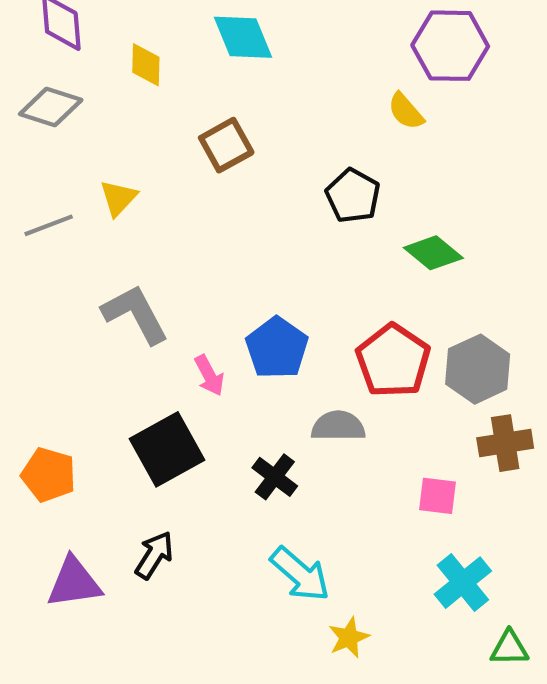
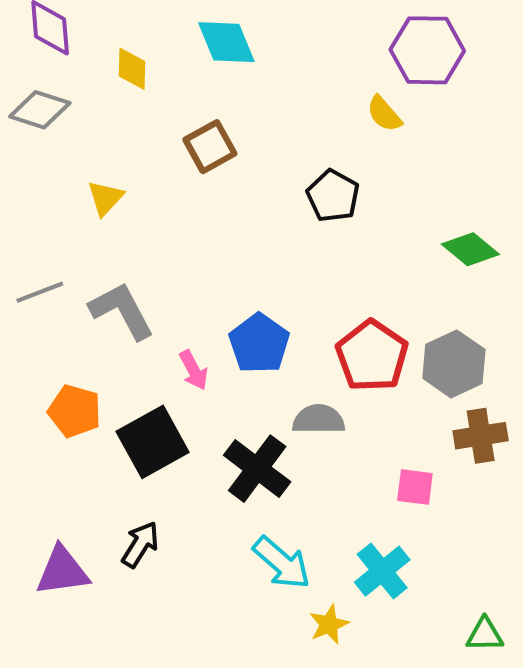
gray line: (49, 225) -> (40, 292), moved
green diamond: (433, 253) -> (470, 249), moved
orange pentagon: (49, 475) -> (75, 411), moved
black cross: (275, 477) -> (257, 469), size x1.5
cyan cross: (463, 583) -> (382, 571), moved

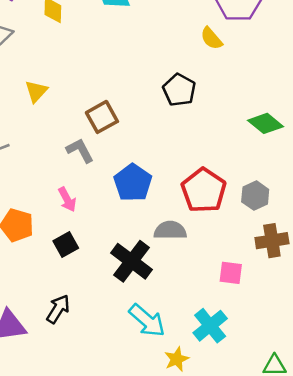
brown square: (210, 147) -> (102, 117), moved
gray L-shape: (122, 311) -> (80, 150), moved, size x0.7
gray hexagon: (454, 364) -> (255, 196), size x0.7
pink arrow: (194, 370) -> (67, 199), moved
black square: (153, 442) -> (66, 245), size x0.6

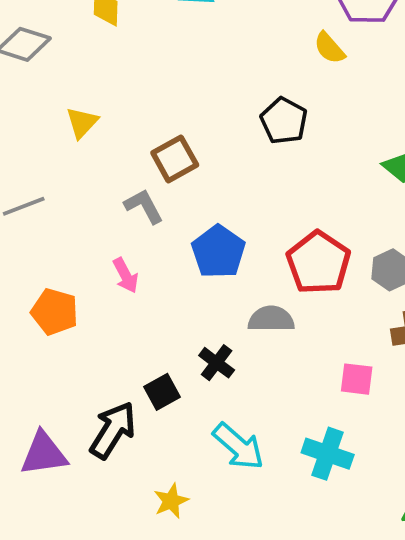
black square: (66, 245) -> (162, 392), moved
black cross: (132, 261) -> (217, 363), size x0.6
black arrow: (58, 309) -> (113, 430), size x1.4
cyan cross: (210, 326) -> (328, 454), turned -32
yellow star: (177, 359) -> (171, 501), moved

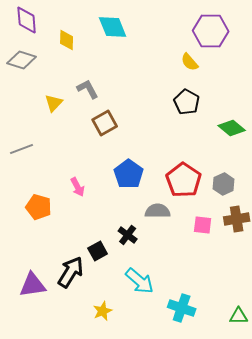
black pentagon: (284, 121) -> (187, 102), moved
gray L-shape: (144, 206) -> (88, 89), moved
pink square: (357, 379) -> (203, 225), moved
cyan cross: (328, 454) -> (182, 308), moved

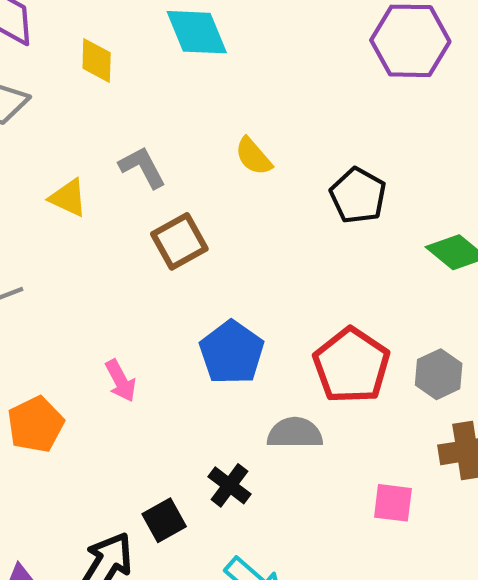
yellow semicircle: (190, 62) -> (253, 156), moved
yellow triangle: (54, 103) -> (68, 198), turned -48
orange pentagon: (39, 207) -> (36, 424), turned 30
pink square: (203, 225) -> (393, 503), moved

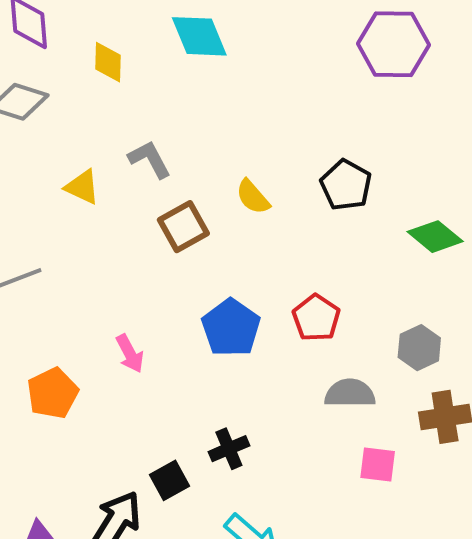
yellow semicircle: (253, 156) -> (253, 197), moved
red pentagon: (352, 366) -> (316, 318), moved, size x0.7
gray semicircle: (295, 433) -> (350, 393), moved
black cross: (229, 485) -> (229, 449), turned 30

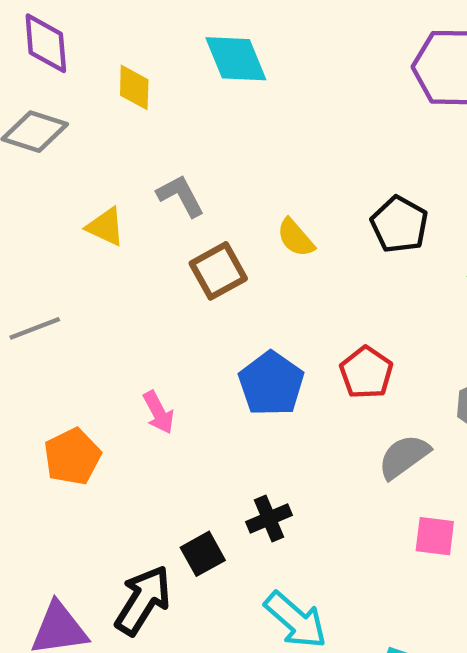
gray semicircle: (350, 393) -> (404, 457), turned -36

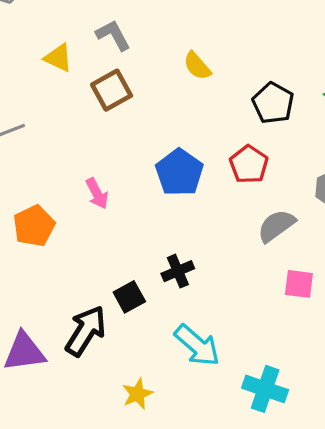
black pentagon: (399, 224) -> (273, 103), moved
brown square: (218, 271) -> (112, 90), moved

